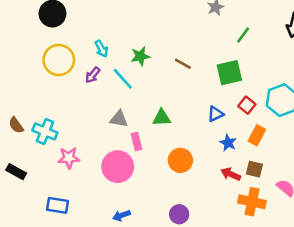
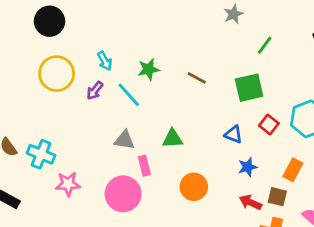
blue triangle: (216, 114) -> (233, 134), turned 48
orange rectangle: (257, 135) -> (293, 170), moved
blue star: (228, 143) -> (248, 167), turned 30

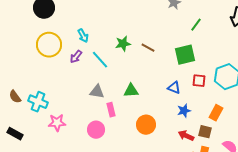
green star: (149, 69) -> (123, 44), moved
red square: (269, 125) -> (199, 81), turned -32
pink circle: (123, 194) -> (96, 130), size x0.7

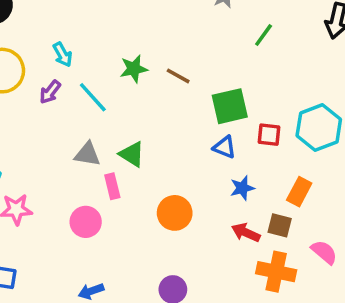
green square: (185, 55) -> (230, 106), moved
green triangle: (131, 91) -> (132, 154), moved, turned 35

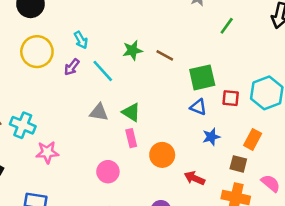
pink rectangle: (112, 186) -> (131, 138), moved
pink circle: (86, 222) -> (108, 172), moved
red arrow: (246, 233) -> (194, 178), moved

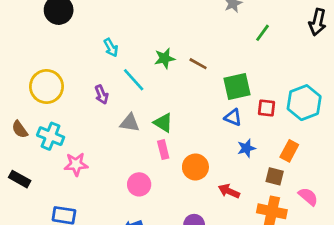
yellow circle: (37, 52) -> (47, 87), moved
purple arrow: (72, 67) -> (102, 95), moved, turned -60

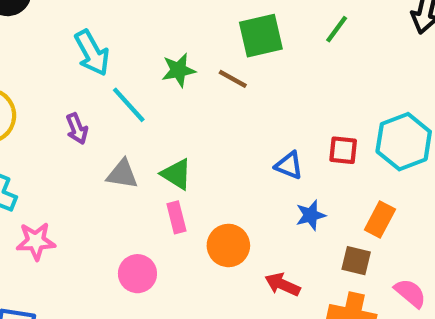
cyan arrow: (111, 48) -> (92, 53), size x1.5
green square: (237, 87) -> (261, 36), moved

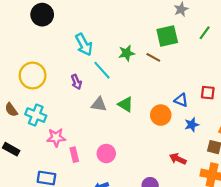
pink rectangle: (176, 217) -> (74, 155), moved
orange circle: (228, 245) -> (161, 115), moved

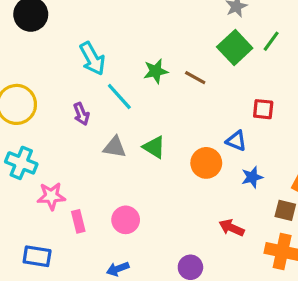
green square: (167, 36) -> (235, 47), moved, turned -30
red square: (208, 93) -> (263, 109), moved

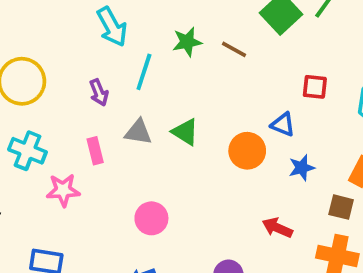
cyan line: (119, 97) -> (144, 72), turned 60
pink rectangle: (78, 221) -> (95, 151), moved

